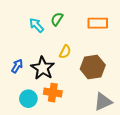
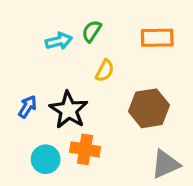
cyan arrow: (37, 25) -> (59, 41), turned 119
yellow semicircle: (65, 52) -> (105, 71), moved

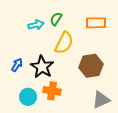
yellow semicircle: (105, 71) -> (64, 43), size x1.6

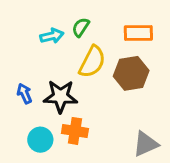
blue arrow: (17, 65) -> (24, 94), turned -56
brown hexagon: (91, 66) -> (131, 73), moved
black star: (42, 67) -> (61, 96), turned -30

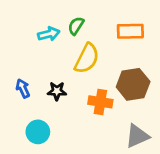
brown hexagon: (131, 73) -> (133, 84), moved
black star: (61, 96) -> (57, 91), size x0.6
orange cross: (75, 131) -> (100, 102), moved

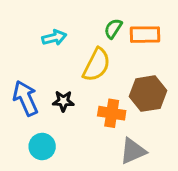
green semicircle: (76, 26) -> (113, 29), moved
blue arrow: (23, 88) -> (25, 98), size x1.6
gray triangle: (137, 136) -> (133, 151), moved

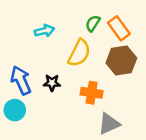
orange rectangle: (145, 35) -> (119, 28), turned 55
brown hexagon: (148, 94) -> (121, 61), moved
cyan circle: (42, 146) -> (15, 110), moved

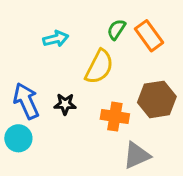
brown hexagon: (121, 61) -> (157, 99), moved

